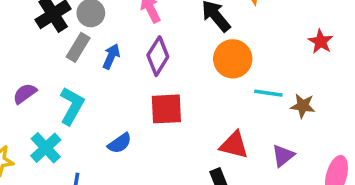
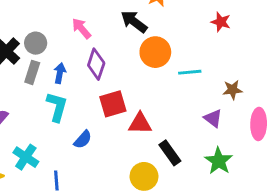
cyan L-shape: (72, 106) -> (57, 107), moved
brown star: (303, 106) -> (232, 90), moved
red triangle: (234, 145) -> (140, 123), moved
purple triangle: (283, 156) -> (213, 118), turned -30

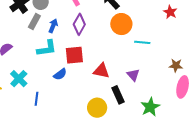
brown star: (232, 90) -> (176, 66), moved
red square: (113, 104) -> (74, 55), moved
cyan L-shape: (57, 107) -> (47, 48), turned 55
purple triangle: (213, 118) -> (133, 75), moved

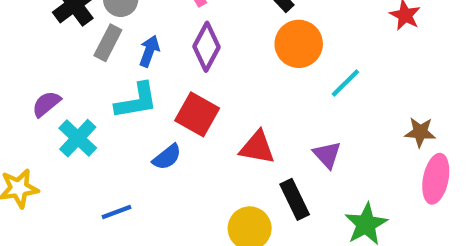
cyan line: (142, 42) -> (345, 83), turned -49
red square: (74, 55) -> (197, 114), turned 36
cyan cross: (19, 79) -> (78, 138), moved
blue line: (37, 99) -> (116, 212), turned 64

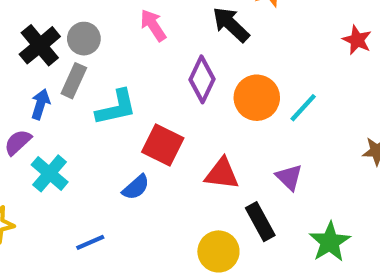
orange circle: (299, 44) -> (257, 98), moved
purple diamond: (206, 47) -> (202, 79), moved
blue arrow: (149, 51) -> (40, 104), moved
cyan L-shape: (136, 101) -> (116, 108), moved

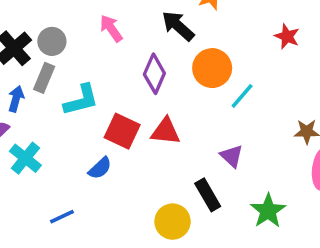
orange circle: (257, 98) -> (212, 68), moved
red triangle: (222, 174) -> (166, 131), moved

